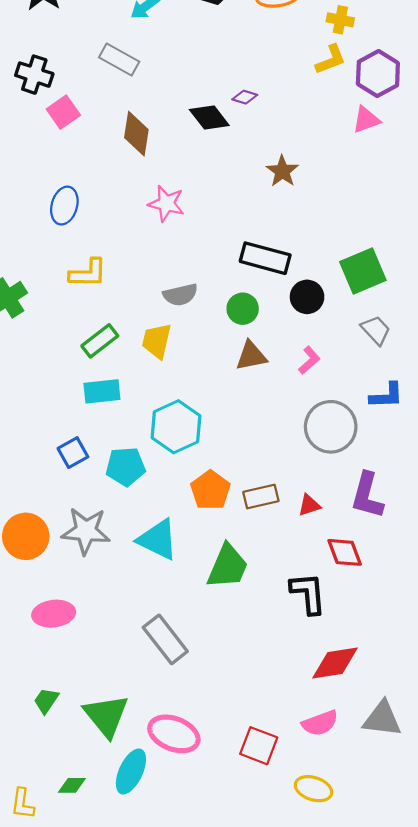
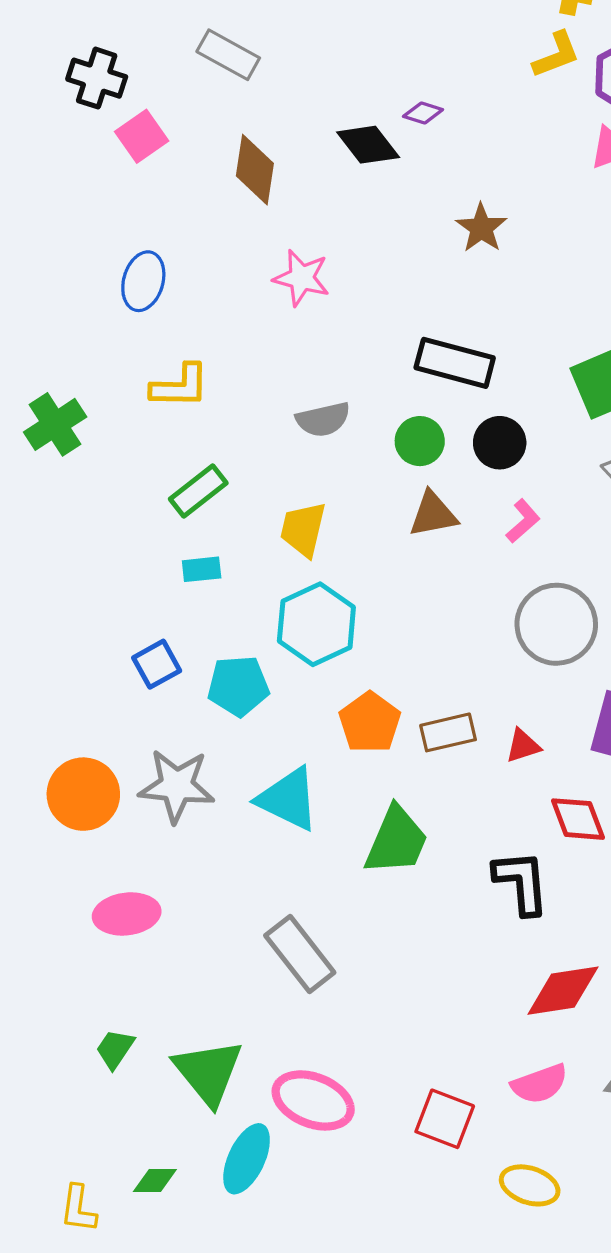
black circle: (307, 297) -> (500, 443), moved
yellow trapezoid: (157, 341) -> (303, 529), moved
cyan rectangle: (102, 391) -> (202, 569), size x0.7

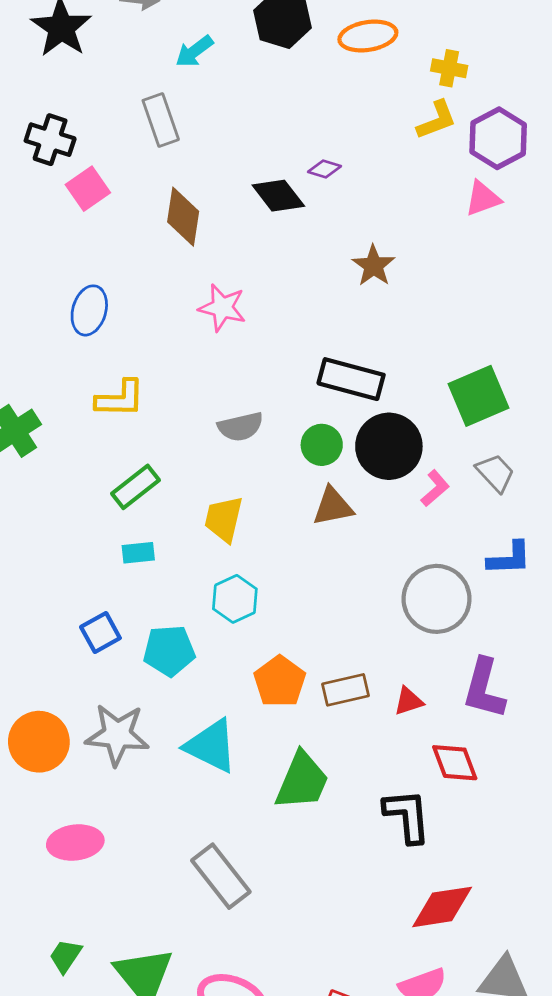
gray rectangle: (228, 55) -> (161, 120), turned 42
black circle: (500, 443) -> (389, 446), size x1.5
pink L-shape: (523, 521) -> (435, 488), moved
cyan hexagon: (316, 624) -> (235, 599), size x0.7

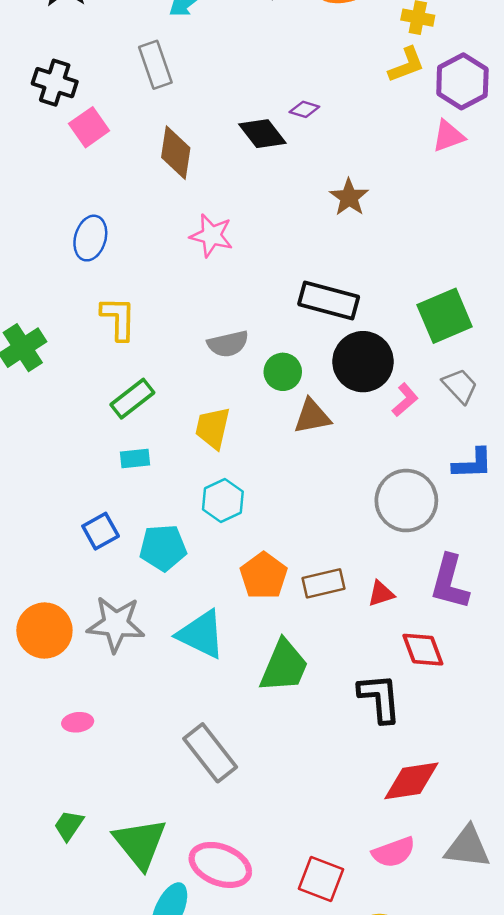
yellow L-shape: (120, 399) -> (118, 318), turned -90
green circle: (322, 445) -> (283, 372), moved
pink ellipse: (75, 843) -> (78, 722), size x0.6

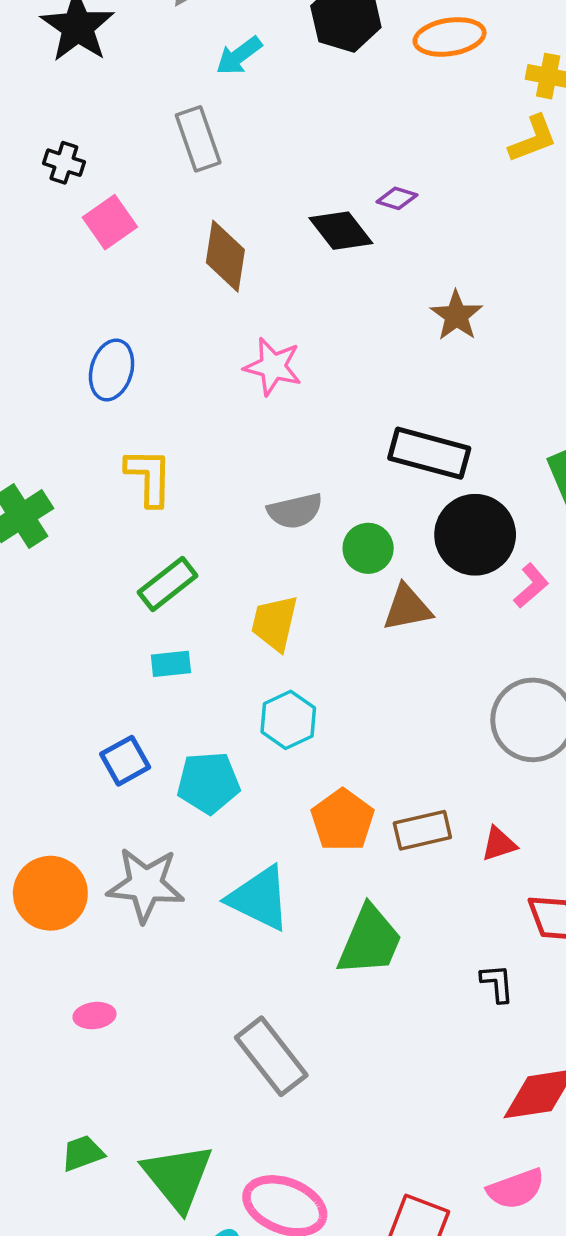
black cross: (55, 83) -> (64, 163), size x0.7
black L-shape: (380, 698) -> (497, 983), size x0.6
green trapezoid: (69, 825) -> (83, 1153), turned 36

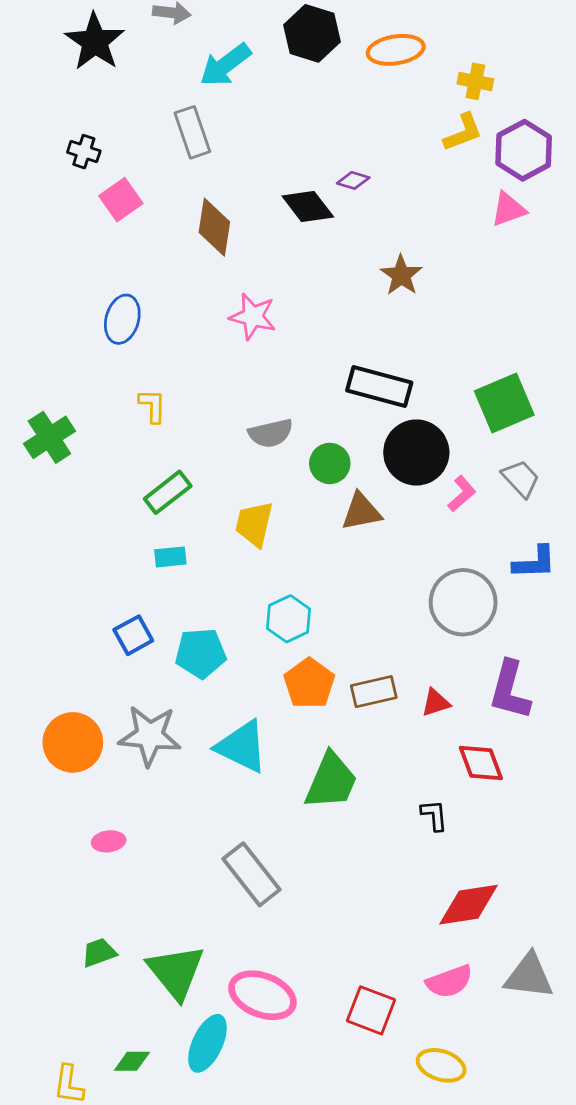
cyan arrow: (239, 56) -> (225, 65), size x1.4
yellow L-shape: (149, 477) -> (153, 406), size x0.7
cyan hexagon: (288, 720) -> (289, 619), moved

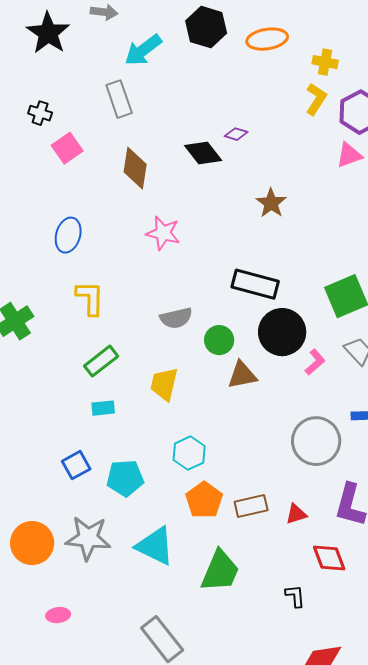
yellow L-shape: (463, 132) -> (316, 99), turned -36
yellow L-shape: (153, 406) -> (90, 298), size x1.4

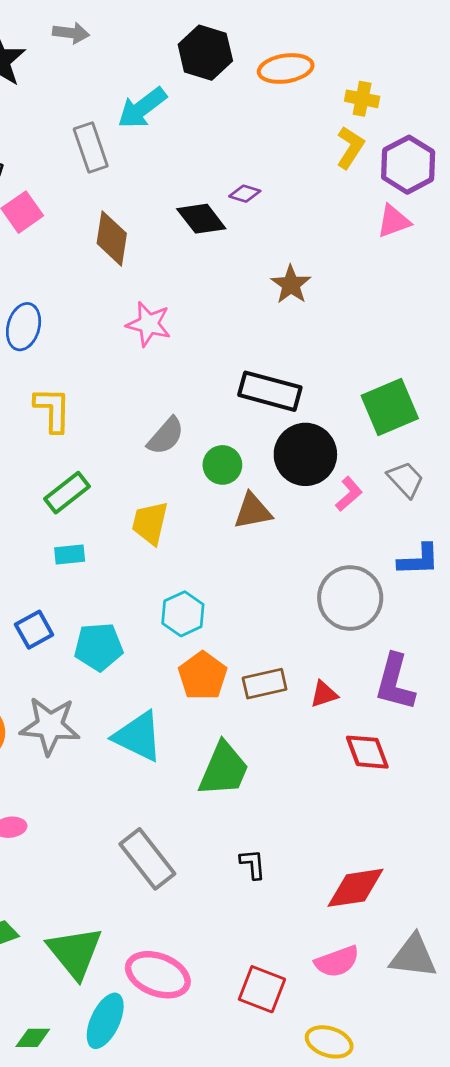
cyan arrow: (143, 50) -> (142, 108), moved
gray semicircle: (176, 318) -> (166, 436), turned -36
black L-shape: (295, 596) -> (253, 864), moved

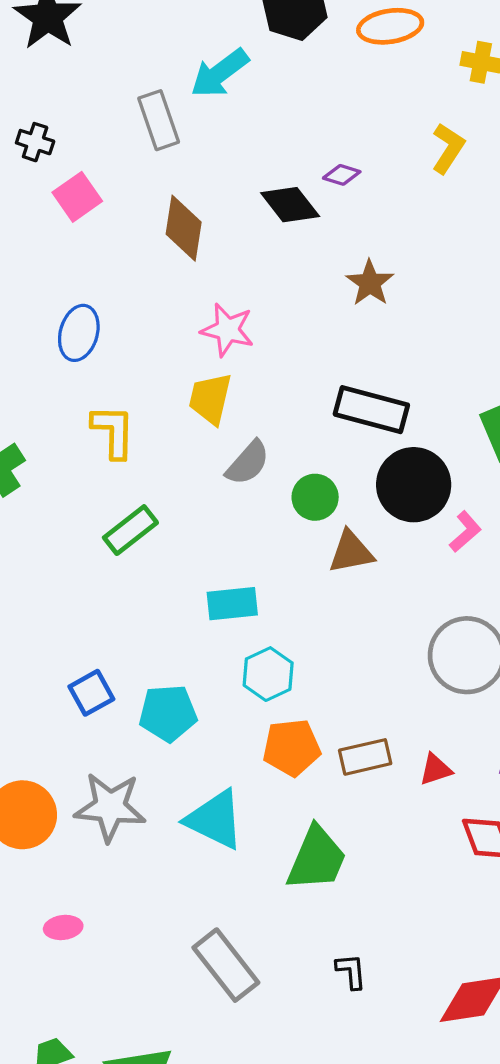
yellow L-shape: (350, 148) -> (448, 148), moved
brown star: (291, 285) -> (370, 283), moved
yellow trapezoid: (150, 523) -> (210, 399), moved
cyan rectangle: (70, 555) -> (232, 604), moved, size x1.4
orange pentagon: (203, 676) -> (292, 748), turned 30

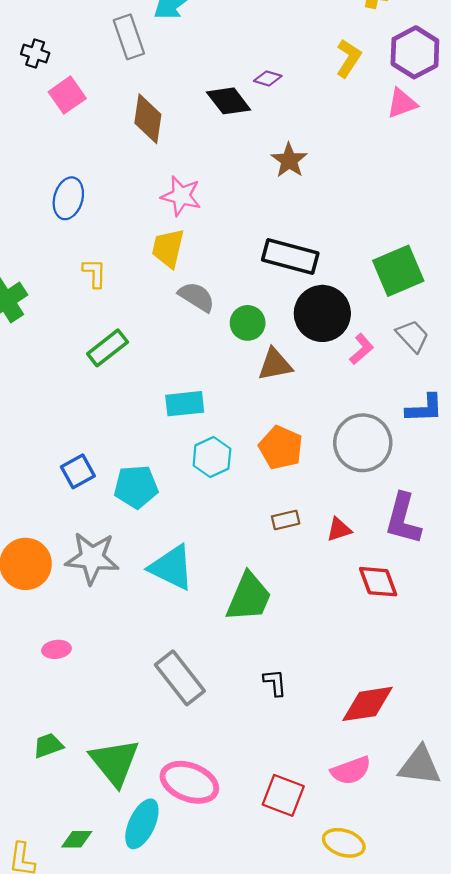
yellow L-shape: (113, 432) -> (94, 273), size x0.7
gray semicircle: (248, 463) -> (197, 297), turned -99
orange pentagon: (292, 748) -> (281, 448), moved, turned 30
brown rectangle: (365, 757) -> (286, 520), size x0.7

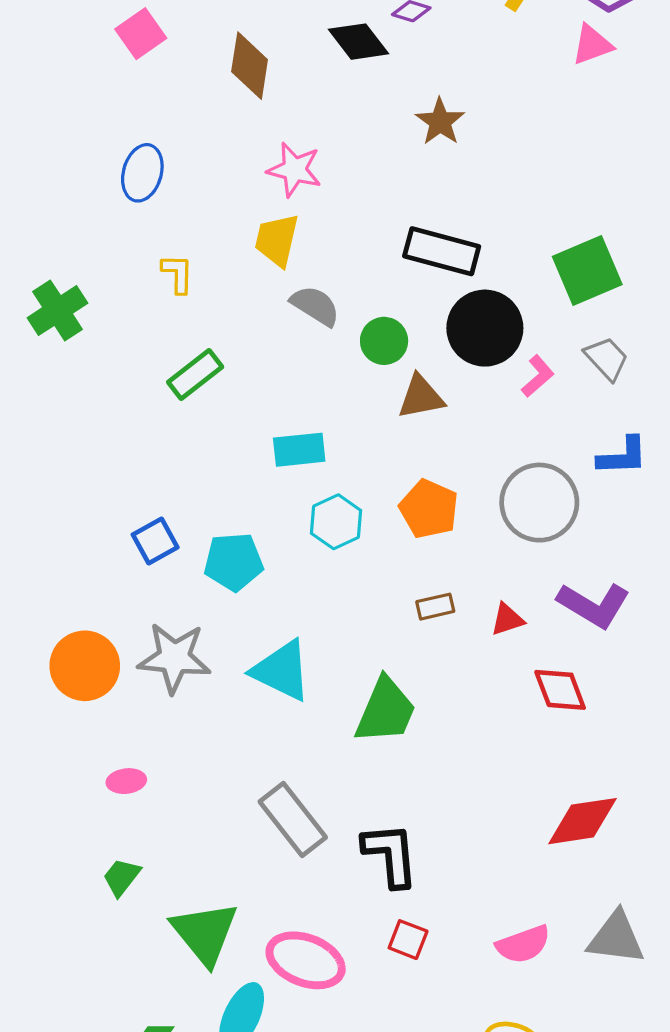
purple L-shape: (403, 519) -> (594, 605), turned -74
black L-shape: (275, 683) -> (390, 855), moved, size x1.8
red diamond: (367, 704) -> (583, 821), moved
green trapezoid: (48, 746) -> (122, 877), moved, turned -32
red square: (283, 795) -> (408, 940), moved, size x0.7

